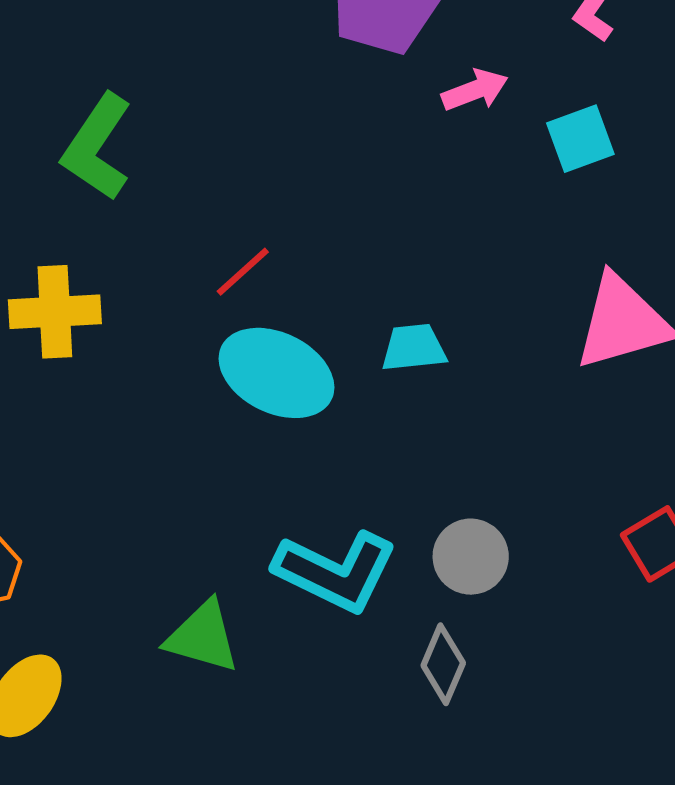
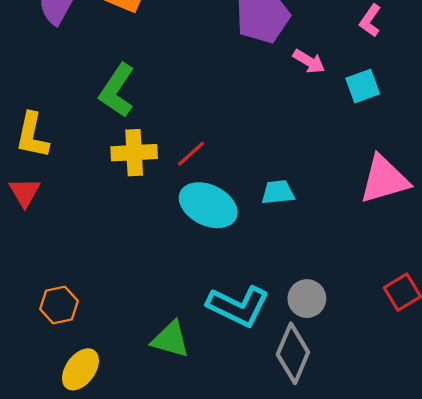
pink arrow: (475, 90) -> (309, 61), turned 52
yellow cross: (55, 312) -> (134, 153), moved
gray diamond: (443, 664) -> (293, 353), size x1.5

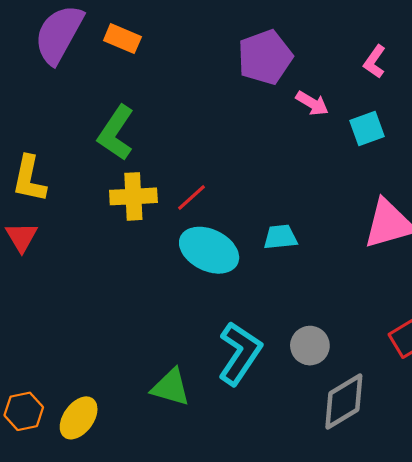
orange hexagon: (59, 305) -> (24, 411), moved
cyan L-shape: (238, 306) -> (240, 353), turned -82
gray diamond: (293, 353) -> (344, 401), moved, turned 36

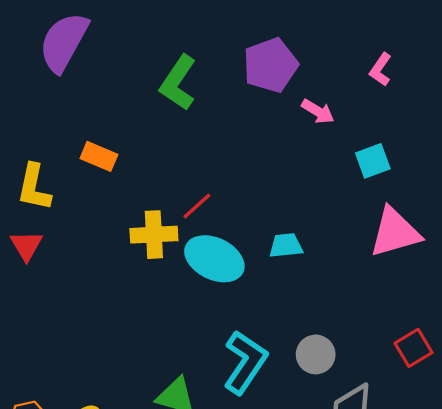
orange rectangle: (122, 39) -> (99, 156), moved
cyan square: (367, 128) -> (373, 161), moved
green L-shape: (116, 133) -> (178, 83), moved
yellow cross: (133, 196) -> (154, 235), moved

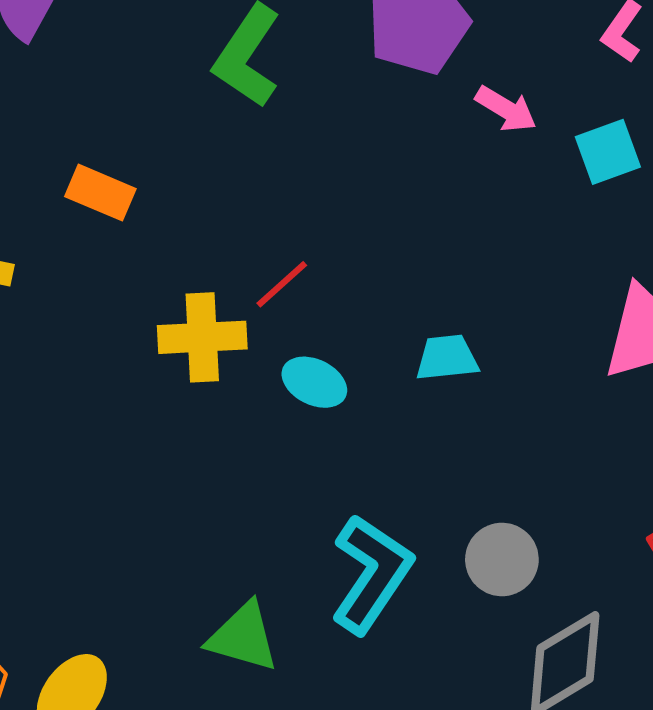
cyan square: (373, 161) -> (608, 152), moved
cyan ellipse: (214, 259) -> (314, 382), size x0.6

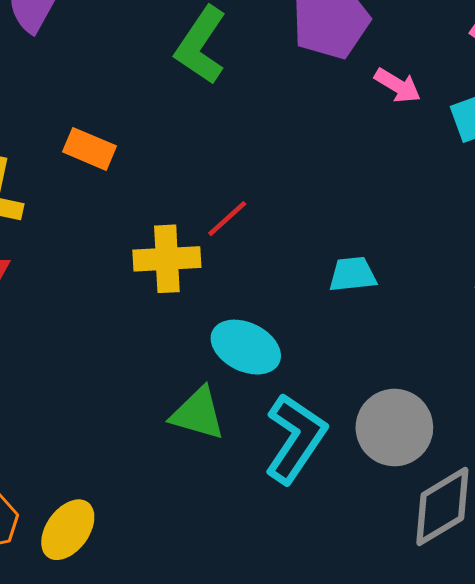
cyan ellipse: (314, 382) -> (246, 347), moved, size x1.4
gray circle: (502, 560) -> (394, 428), size x1.4
green triangle: (243, 637) -> (198, 414), moved

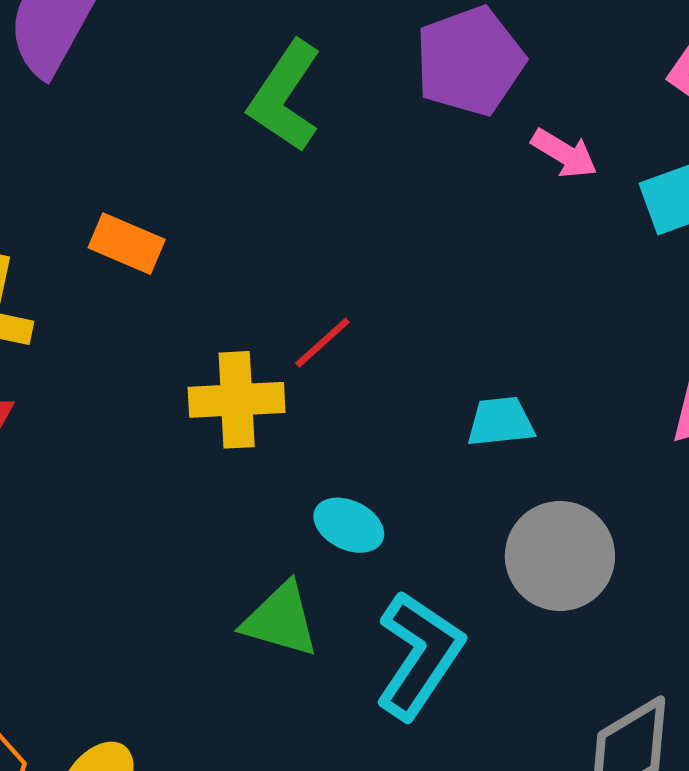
cyan ellipse: (246, 347) -> (349, 525), size x0.7
gray circle: (394, 428) -> (560, 556), moved

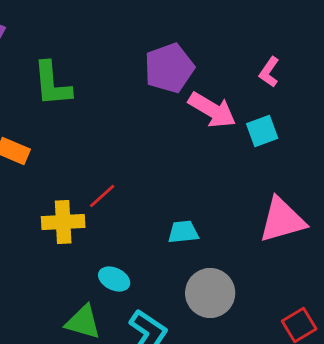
green L-shape: (285, 96) -> (52, 84), moved, turned -39
pink arrow: (564, 153) -> (212, 110), size x1.6

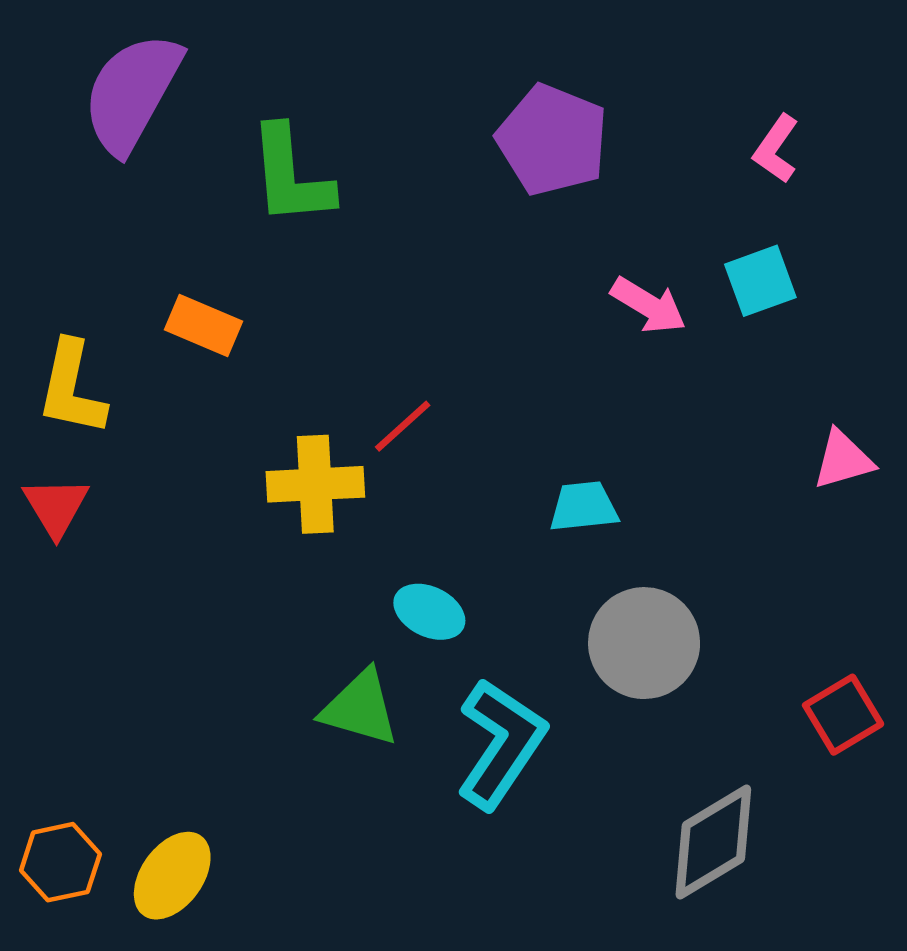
purple pentagon: (169, 68) -> (552, 140), turned -30
pink arrow: (212, 110) -> (649, 305), moved, size x0.7
pink triangle: (282, 220) -> (843, 460), moved, size x0.6

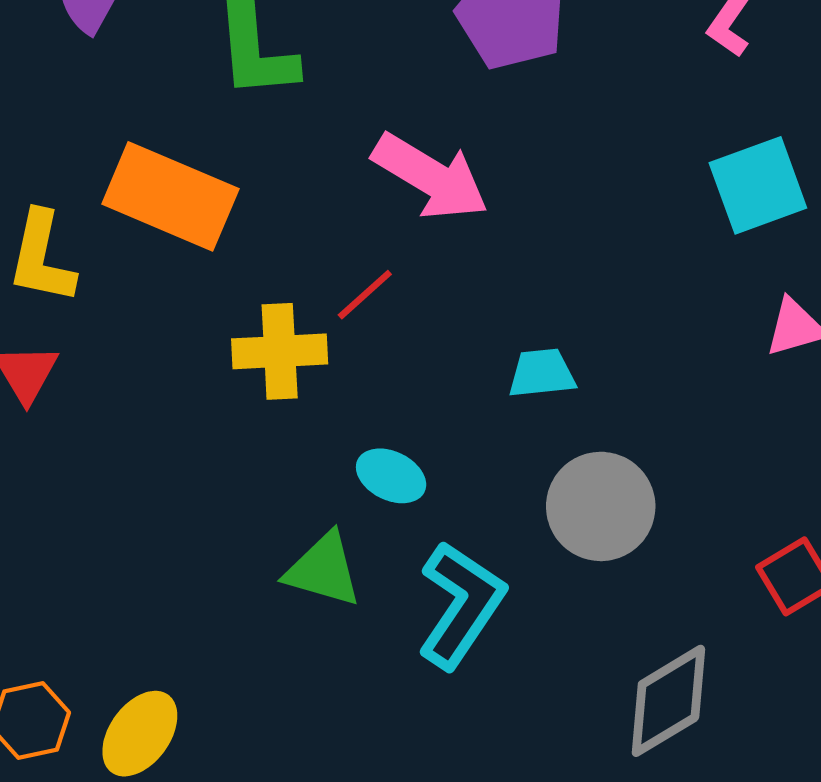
cyan square: (760, 281) -> (758, 185), moved, size x1.4
pink arrow: (649, 305) -> (430, 177), moved, size x1.6
orange rectangle: (204, 325) -> (170, 196), size x1.8

